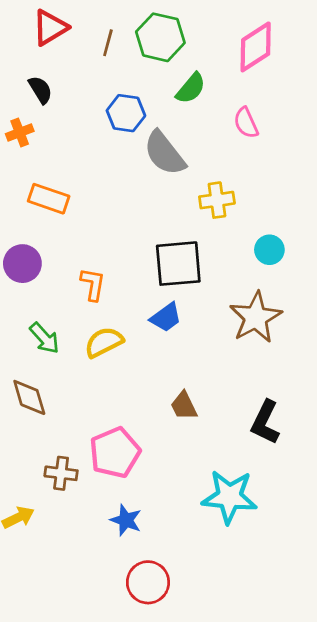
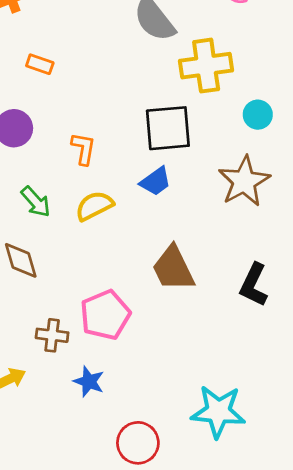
orange rectangle: (49, 199) -> (40, 64), size x0.7
yellow cross: (217, 200) -> (206, 66), size x1.5
brown trapezoid: (184, 406) -> (173, 269), size x1.6
cyan star: (229, 497) -> (218, 412), moved
blue star: (126, 520) -> (89, 382), moved

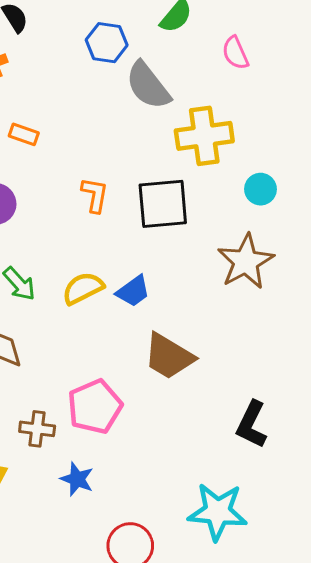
orange L-shape: (83, 149) -> (95, 195), moved
blue trapezoid: (156, 181) -> (133, 291), moved
brown trapezoid: (173, 269) -> (169, 356), turned -33
black L-shape: (254, 285) -> (252, 424), moved

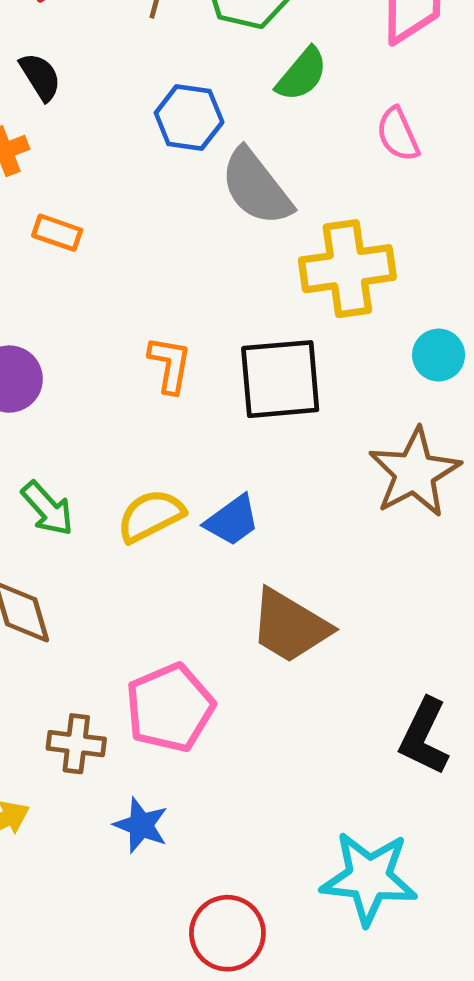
orange rectangle: (24, 134) -> (57, 233), moved

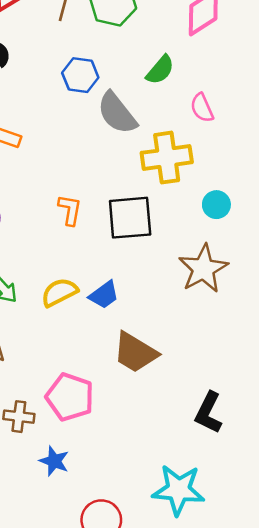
green semicircle: (302, 74) -> (160, 70), moved
pink semicircle: (398, 134) -> (202, 108), moved
pink pentagon: (170, 708) -> (70, 397), turned -30

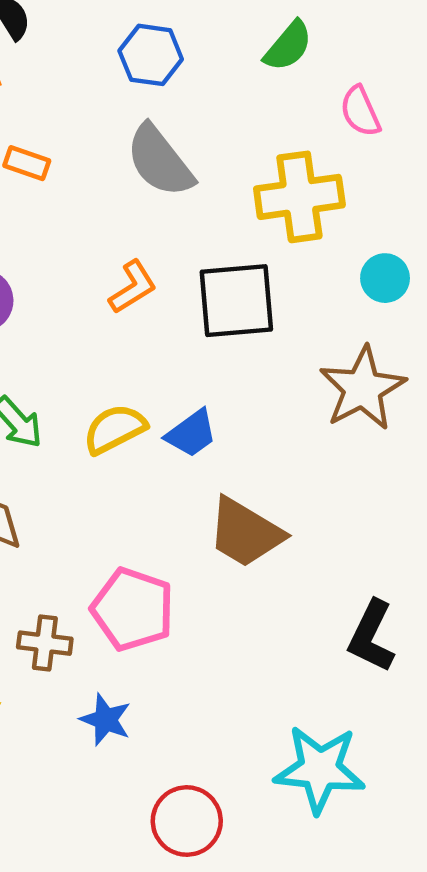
gray semicircle: (117, 113) -> (160, 161), moved
orange L-shape: (70, 210) -> (133, 287), turned 48

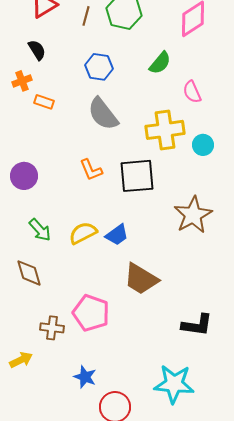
orange rectangle: (27, 163) -> (44, 102), moved
cyan circle: (385, 278) -> (203, 145), moved
orange L-shape: (133, 287) -> (91, 170), turned 100
black L-shape: (372, 636) -> (197, 325), turned -108
blue star: (106, 720) -> (85, 377), moved

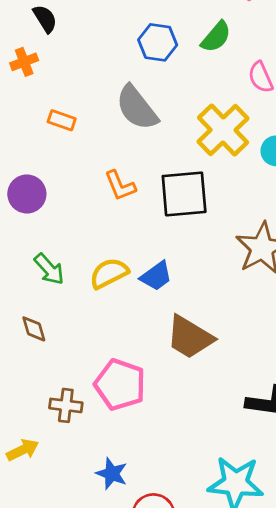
blue hexagon: (99, 67) -> (158, 42), moved
orange rectangle: (44, 102) -> (62, 120), moved
yellow cross: (165, 130) -> (223, 130), turned -36
brown diamond: (29, 273) -> (34, 329), size x0.7

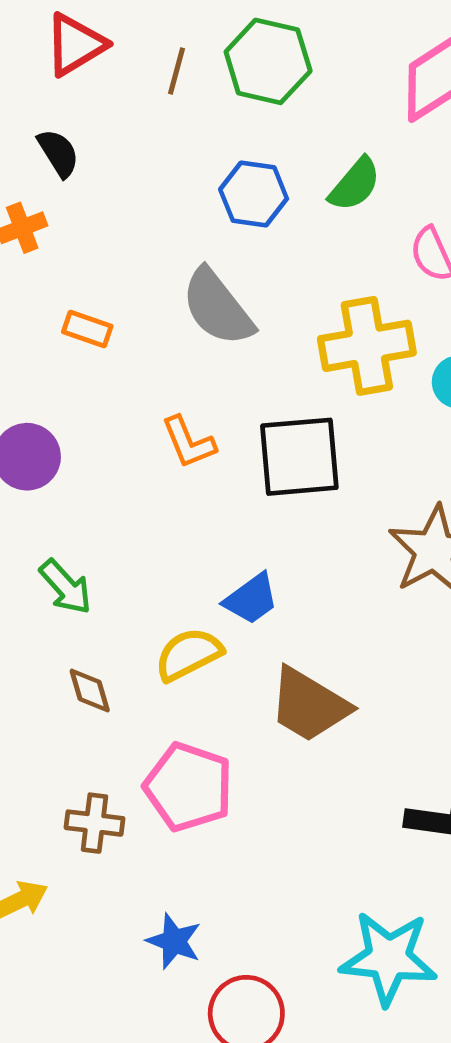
yellow cross: (223, 130) -> (367, 346), turned 34
yellow semicircle: (109, 273) -> (189, 654), moved
brown diamond: (34, 329) -> (90, 691), moved

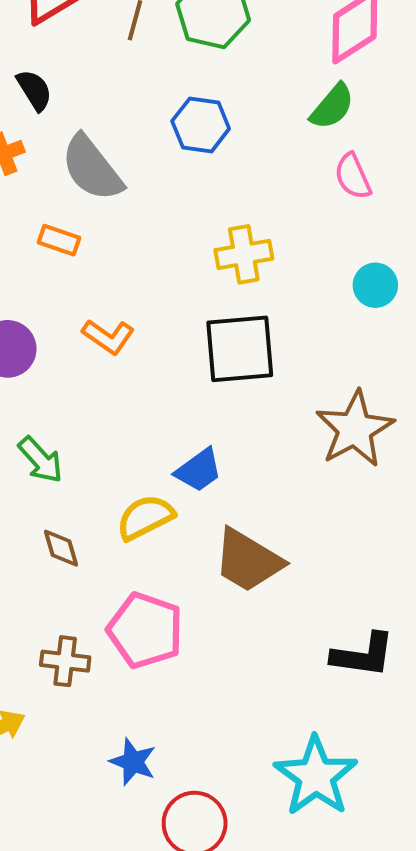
green semicircle: (355, 184) -> (332, 107), moved
gray semicircle: (217, 307) -> (92, 168), moved
yellow cross: (367, 346) -> (244, 254), moved, size x0.7
orange L-shape: (189, 442) -> (108, 337), moved, turned -33
cyan star: (389, 958) -> (316, 776), turned 30

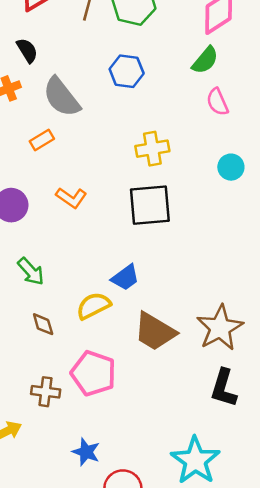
orange rectangle: (59, 240) -> (42, 140), turned -50
brown star: (355, 429) -> (220, 328), moved
black L-shape: (363, 655) -> (224, 388), turned 99

